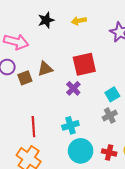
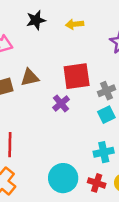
gray cross: (110, 115) -> (107, 91), moved
cyan cross: (70, 125) -> (104, 152), moved

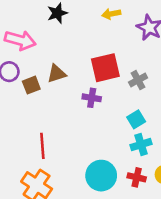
yellow arrow: (75, 24) -> (111, 14), moved
purple cross: (61, 103) -> (92, 98), turned -36
cyan square: (106, 115) -> (136, 119), moved

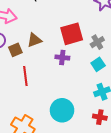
cyan square: (136, 119) -> (98, 64), moved
red line: (42, 146) -> (25, 76), moved
cyan circle: (101, 176) -> (62, 110), moved

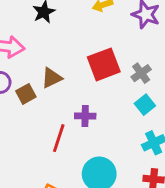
purple cross: (62, 57) -> (85, 116), moved
red line: (25, 76) -> (59, 138), moved, turned 30

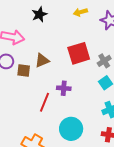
brown square: (26, 94) -> (24, 70), turned 32

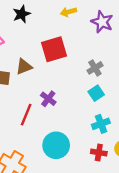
red square: (79, 53) -> (54, 49), moved
purple cross: (64, 88) -> (48, 99), turned 32

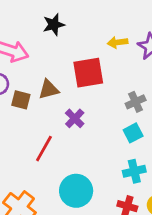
yellow arrow: (68, 12) -> (118, 42), moved
purple cross: (48, 99) -> (75, 118), moved

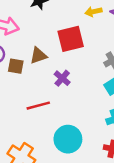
red line: (44, 149) -> (38, 106), turned 50

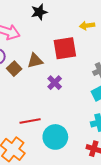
brown square: (16, 66) -> (14, 69), turned 32
red line: (38, 106) -> (30, 121), moved

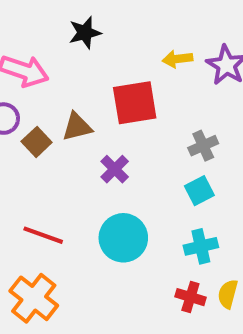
red line: (30, 121) -> (43, 235), moved, turned 30
cyan circle: (55, 137) -> (123, 238), moved

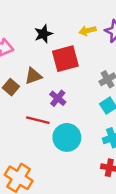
black star: (85, 33) -> (43, 34), moved
red line: (43, 235) -> (38, 120), moved

